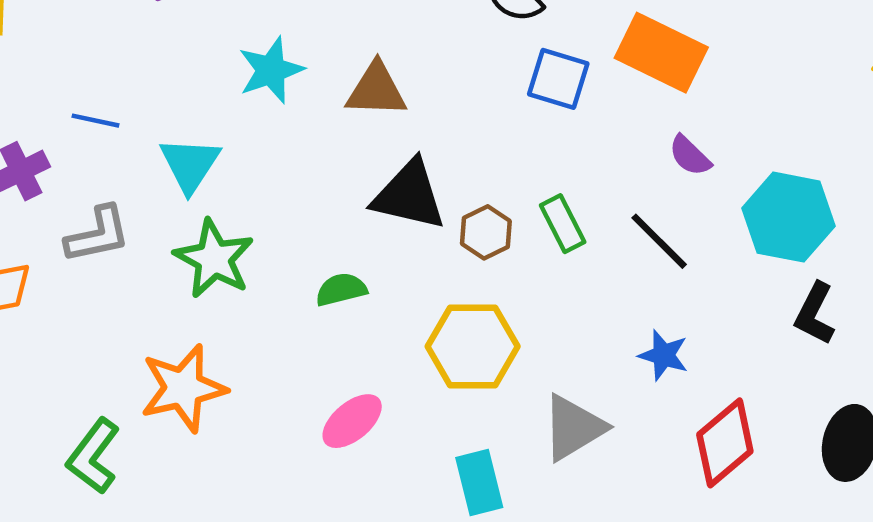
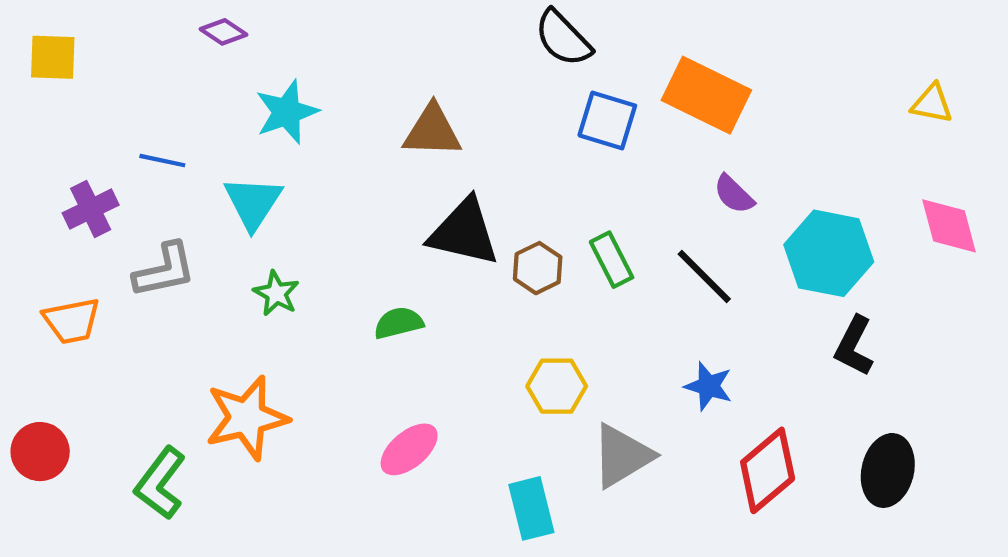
cyan star: (271, 70) -> (287, 112), moved
green star: (214, 259) -> (276, 293), size x0.6
yellow hexagon: (473, 346) -> (557, 386), moved, size x0.7

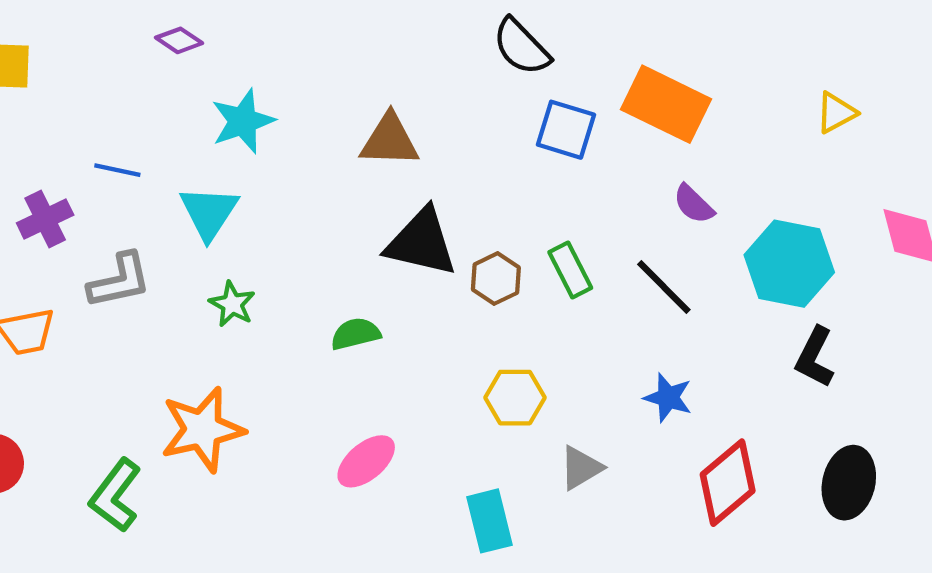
yellow triangle: (932, 104) -> (836, 113), moved, turned -39
gray triangle: (622, 456) -> (581, 468), size x0.7

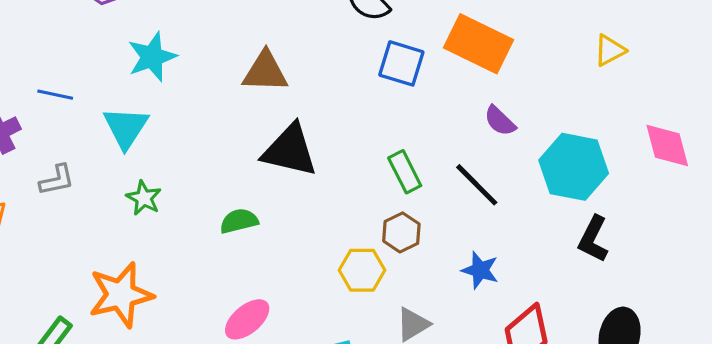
brown hexagon: (496, 279) -> (401, 232), moved
gray L-shape: (120, 281) -> (57, 180), size x0.7

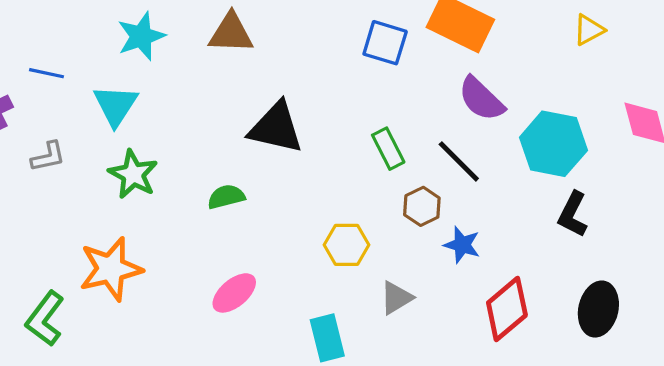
brown triangle: (265, 72) -> (231, 33), moved
purple semicircle: (500, 121) -> (481, 99), size x1.5
green star: (144, 198) -> (133, 174), size x1.4
brown hexagon: (401, 232) -> (422, 206), moved

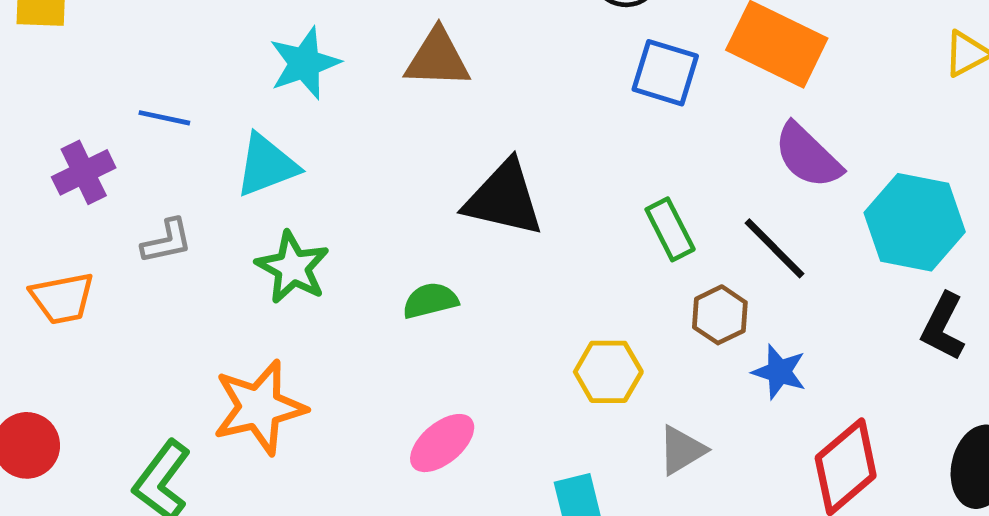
cyan triangle: (115, 105) -> (266, 165), turned 36

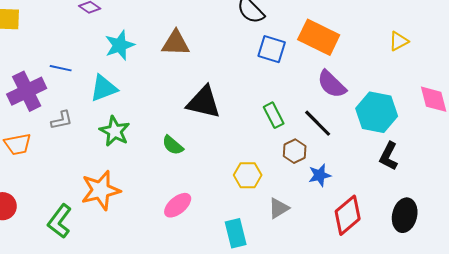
purple cross: (84, 172) -> (27, 91), size x1.5
green semicircle: (430, 301) -> (173, 145), turned -125
blue star: (779, 372) -> (320, 175), turned -30

